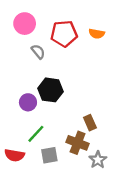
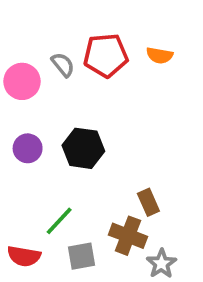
pink circle: (25, 24) -> (22, 81), moved
gray semicircle: (38, 52) -> (63, 65), moved
purple circle: (28, 102) -> (28, 148), moved

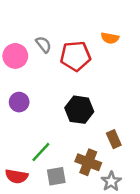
red pentagon: (106, 55) -> (75, 56), moved
black hexagon: (83, 148) -> (79, 110), moved
brown rectangle: (148, 202) -> (114, 139), moved

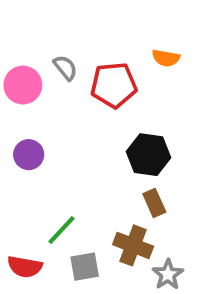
black hexagon: (79, 110) -> (148, 155), moved
brown rectangle: (114, 139) -> (154, 203), moved

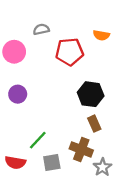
gray semicircle: (65, 68) -> (41, 29), moved, turned -63

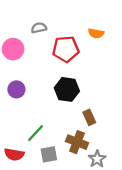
black hexagon: (91, 94) -> (67, 89), moved

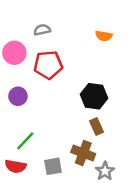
red pentagon: (66, 49) -> (48, 65), moved
black hexagon: (67, 89) -> (94, 96), moved
green line: (35, 133) -> (25, 141), moved

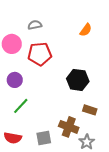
orange semicircle: (104, 36) -> (86, 30), turned -64
brown rectangle: (96, 126) -> (90, 110), moved, turned -48
green line: (25, 141) -> (21, 106), moved

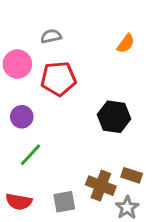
brown rectangle: (90, 110) -> (132, 175), moved

